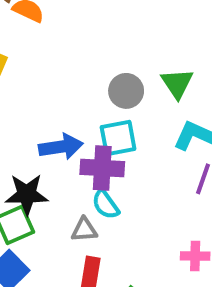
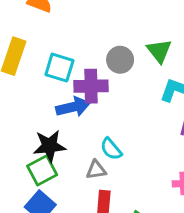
cyan square: (118, 138) -> (59, 68), moved, turned 32
purple cross: (102, 168) -> (91, 86), moved

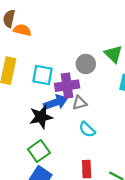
black star: (49, 146) -> (41, 117), moved
gray triangle: (96, 170) -> (80, 103), moved

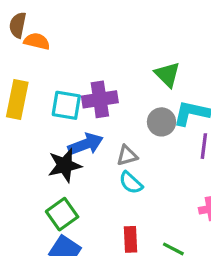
gray circle: (86, 64) -> (162, 122), moved
purple cross: (67, 86) -> (100, 99), moved
gray triangle: (80, 103) -> (127, 155), moved

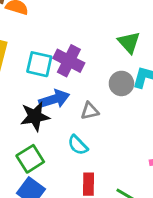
purple cross: (100, 99) -> (69, 61), turned 32
cyan semicircle: (131, 183) -> (78, 145), moved

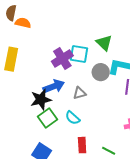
purple cross: (69, 61) -> (62, 58), turned 35
cyan square: (39, 64) -> (79, 54), moved
green square: (30, 159) -> (48, 118), moved

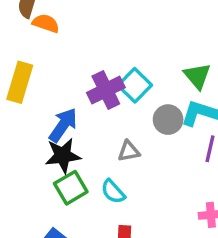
green triangle: (104, 43) -> (197, 76), moved
cyan square: (79, 54) -> (135, 85), turned 30
blue arrow: (54, 86) -> (63, 125), moved, turned -40

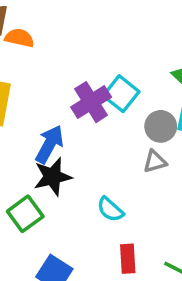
gray triangle: (129, 151) -> (155, 162), moved
green square: (71, 188) -> (25, 214), moved

